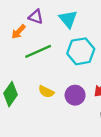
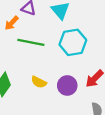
green line: (38, 51) -> (31, 42), turned 35

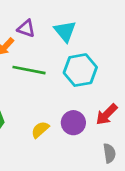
yellow semicircle: (39, 82) -> (40, 130), moved, turned 112

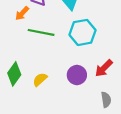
yellow semicircle: (40, 130) -> (40, 79), moved

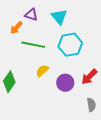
yellow semicircle: (40, 79) -> (42, 71), moved

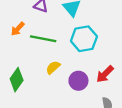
orange arrow: (16, 28) -> (18, 29), moved

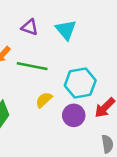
cyan hexagon: (84, 39) -> (80, 83), moved

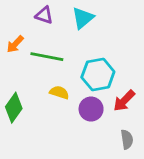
cyan triangle: (66, 30) -> (83, 18), turned 30
yellow semicircle: (44, 100) -> (59, 92), turned 60

